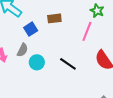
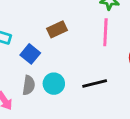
cyan circle: (37, 62) -> (54, 84), moved
black line: (68, 64) -> (95, 83), turned -30

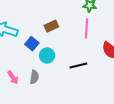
cyan circle: (54, 84) -> (47, 55), moved
gray semicircle: (29, 85) -> (34, 77), moved

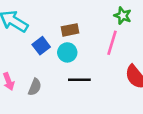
cyan circle: (47, 55) -> (67, 52), moved
black line: (78, 66) -> (79, 80), moved

